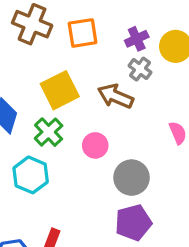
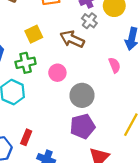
yellow square: (60, 90) -> (34, 34), size x0.7
green cross: (49, 132) -> (26, 63), turned 30

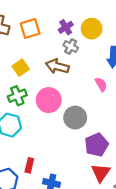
pink circle: (57, 73) -> (49, 100), size x1.5
purple pentagon: (83, 126) -> (97, 145), moved

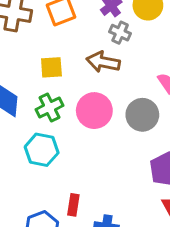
yellow square: (21, 68) -> (51, 67), turned 35
gray circle: (75, 118) -> (142, 115), moved

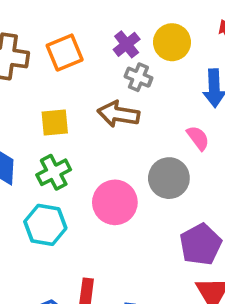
pink circle: (94, 111) -> (115, 202), moved

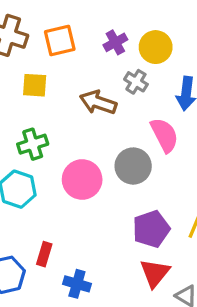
gray cross: (138, 77) -> (136, 82), moved
yellow square: (55, 123) -> (35, 85), moved
pink semicircle: (198, 138) -> (164, 135), size x1.5

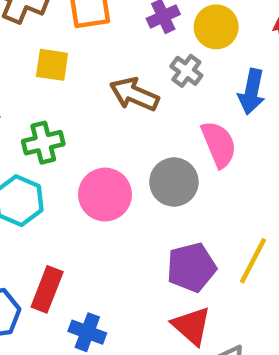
red rectangle: (44, 254) -> (47, 289), size x1.4
red triangle: (155, 273) -> (192, 326), turned -32

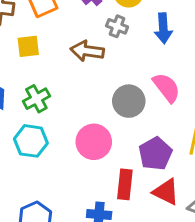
pink semicircle: (219, 144) -> (166, 88), moved
pink circle: (105, 195) -> (94, 142), moved
red rectangle: (47, 289) -> (125, 184), moved

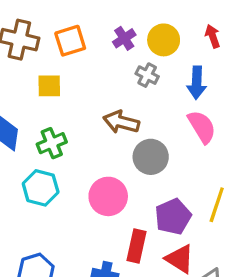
brown arrow: (87, 51) -> (121, 122), moved
pink semicircle: (166, 88) -> (202, 127), moved

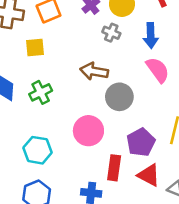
cyan hexagon: (41, 188) -> (38, 150), moved

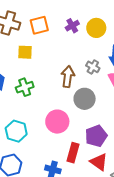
gray cross: (111, 33) -> (93, 67), moved
brown arrow: (94, 71) -> (68, 77), turned 80

